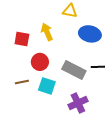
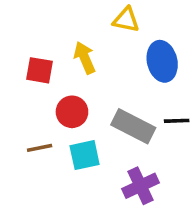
blue ellipse: (90, 34) -> (162, 61), turned 65
cyan square: (47, 86) -> (85, 155), turned -30

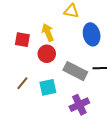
red circle: (72, 112) -> (47, 54), moved
brown line: (40, 148) -> (22, 83), turned -40

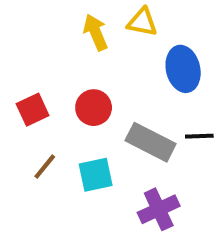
yellow arrow: (48, 32) -> (96, 32), moved
red square: (22, 40) -> (33, 110), moved, turned -35

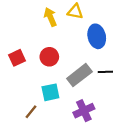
gray rectangle: (151, 142) -> (79, 75), turned -65
brown line: (45, 167) -> (31, 112), moved

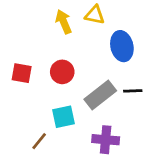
red square: (17, 58) -> (22, 73), turned 35
purple cross: (84, 111) -> (106, 140), turned 30

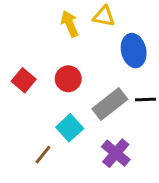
red square: (22, 73) -> (24, 80), turned 30
cyan square: (64, 117) -> (70, 128), turned -30
purple cross: (106, 140) -> (116, 153), turned 35

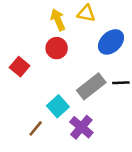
blue ellipse: (134, 51) -> (111, 42), turned 60
red circle: (68, 79) -> (57, 48), moved
purple cross: (116, 153) -> (81, 127), moved

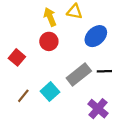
purple cross: (81, 127) -> (98, 109), moved
brown line: (36, 128) -> (23, 96), moved

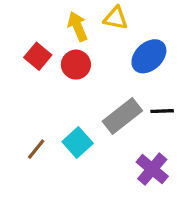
red square: (17, 57) -> (38, 56), moved

